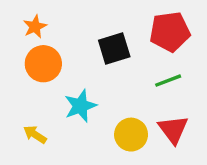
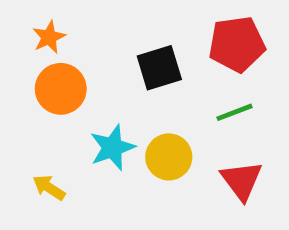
yellow circle: (131, 135) -> (169, 157), moved

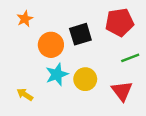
orange circle: (61, 89) -> (51, 45), moved
green line: (235, 112) -> (130, 58), moved

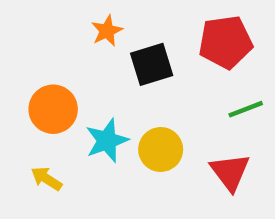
orange star: (25, 19) -> (107, 31), moved
orange circle: (51, 45) -> (53, 109), moved

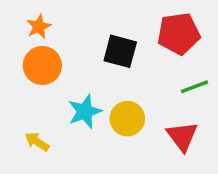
orange star: (107, 31) -> (39, 27), moved
black square: (152, 64) -> (120, 51), turned 32
orange circle: (53, 109) -> (42, 66), moved

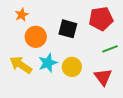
orange circle: (42, 66) -> (36, 37), moved
yellow arrow: (37, 142) -> (21, 65), moved, size x1.6

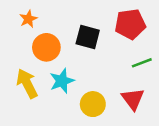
yellow arrow: (21, 65) -> (27, 83), turned 30
yellow circle: (72, 67) -> (93, 104), moved

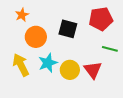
green line: (142, 63) -> (110, 49), turned 35
red triangle: (133, 99) -> (93, 70), moved
yellow circle: (93, 104) -> (70, 70), moved

